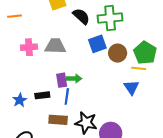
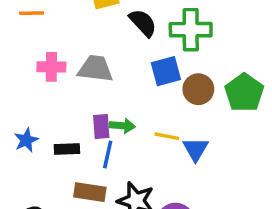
yellow line: (139, 68) -> (167, 136), moved
blue triangle: (131, 87) -> (195, 149), moved
blue star: (20, 100) -> (26, 140), moved

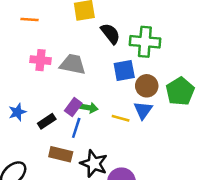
purple rectangle: (101, 127) -> (73, 107), turned 36
black rectangle: (67, 149) -> (47, 121), turned -36
blue triangle: (195, 149) -> (143, 110), moved

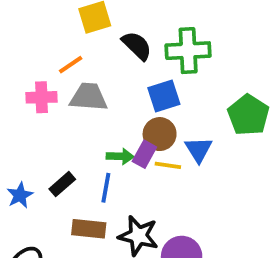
orange line: (29, 19) -> (71, 65), moved, turned -30
brown circle: (147, 86) -> (160, 134), moved
purple rectangle: (73, 107) -> (144, 154), moved
blue star: (17, 112) -> (20, 195), moved

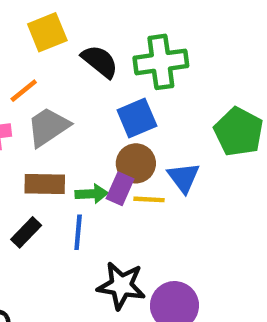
gray trapezoid: (89, 97) -> (48, 127), turned -33
brown rectangle: (89, 229) -> (45, 184), moved

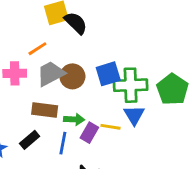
black semicircle: (100, 61) -> (76, 23), moved
green cross: (161, 62) -> (131, 85), moved
brown circle: (136, 163) -> (72, 76), moved
purple rectangle: (120, 189) -> (89, 133), moved

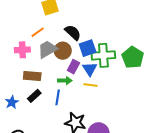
black semicircle: (76, 23) -> (73, 32), moved
brown rectangle: (45, 110) -> (32, 76), moved
blue triangle: (134, 115) -> (90, 69), moved
purple rectangle: (89, 133) -> (73, 67), moved

